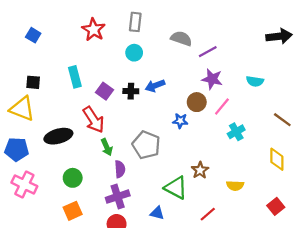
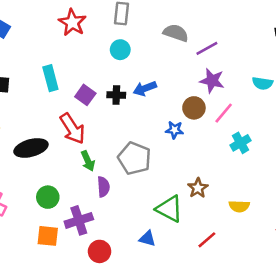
purple cross: (118, 197) -> (79, 220), moved
orange square: (73, 211) -> (48, 236), turned 30

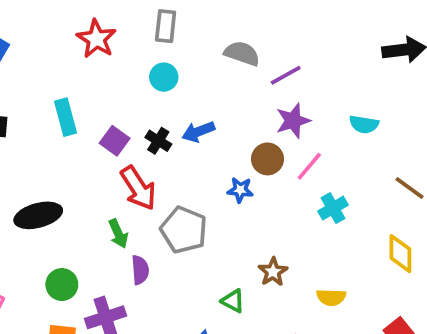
purple star: (212, 81) -> (293, 121), turned -30
black cross: (116, 95) -> (158, 141), turned 30
red arrow: (72, 129) -> (138, 188), moved
green triangle: (169, 209) -> (233, 301), size x0.6

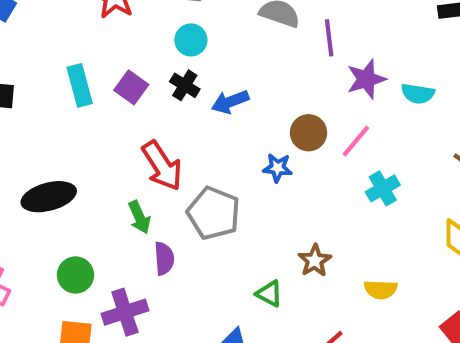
purple line: (286, 75) -> (329, 38), turned -68
purple star: (293, 121) -> (366, 79), moved
purple square: (115, 141) -> (131, 87), moved
black cross: (158, 141) -> (185, 85), moved

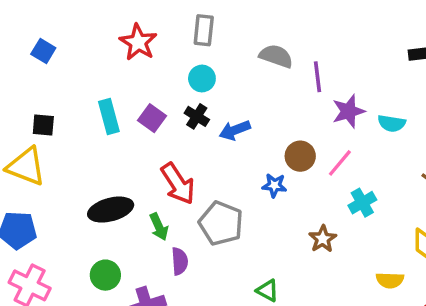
black ellipse: (49, 197) -> (111, 210), moved
brown star: (315, 261) -> (323, 239), moved
yellow semicircle: (381, 289) -> (390, 280), moved

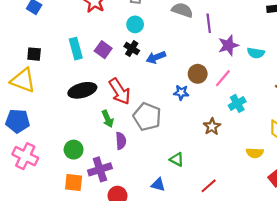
black ellipse: (111, 210) -> (82, 90), moved

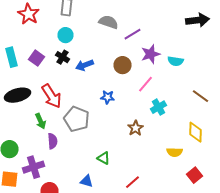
purple line: (209, 23) -> (132, 34), turned 66
brown circle: (198, 74) -> (122, 65), moved

